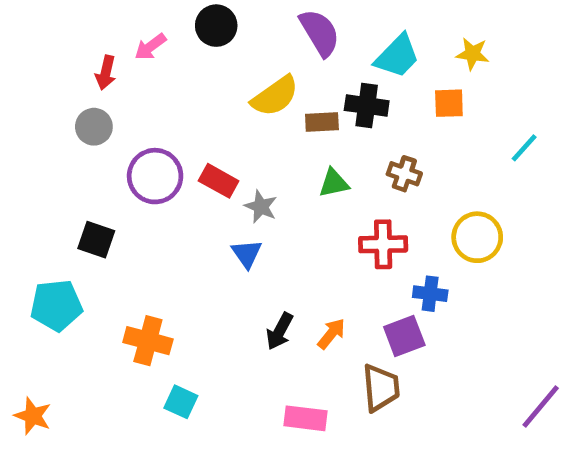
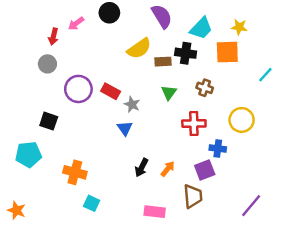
orange square: (449, 103) -> (227, 52), size x1.5
green triangle: (334, 183) -> (169, 93), turned -42
purple line: (541, 407) -> (251, 206), moved

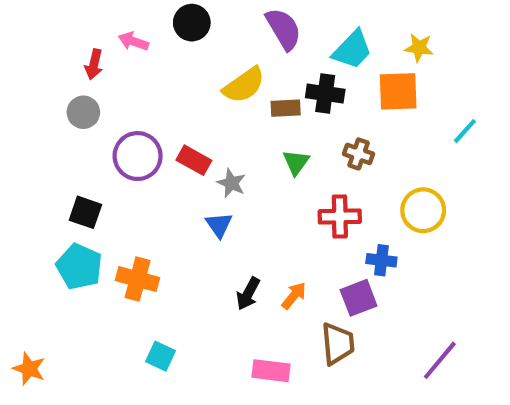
pink arrow: (76, 23) -> (133, 41), turned 56
cyan pentagon: (28, 154) -> (79, 267), moved, turned 30
orange cross: (75, 172) -> (138, 279), moved

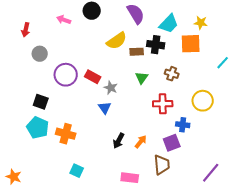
red arrow: (94, 64) -> (26, 30), moved

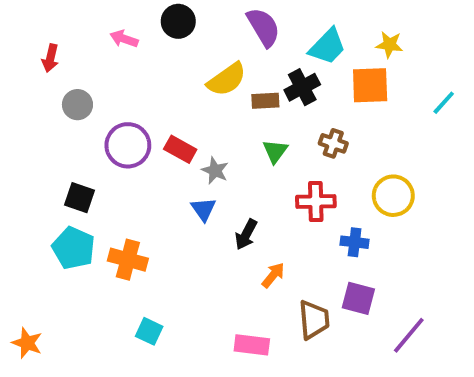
black cross: (156, 45) -> (302, 87), turned -36
cyan line: (223, 63) -> (444, 103), moved
black arrow: (119, 141) -> (246, 234), moved
purple square: (172, 143) -> (358, 298), moved, turned 36

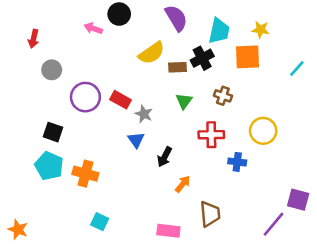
pink arrow: (124, 39) -> (93, 28), moved
cyan trapezoid: (327, 47) -> (219, 31), turned -32
purple square: (358, 298) -> (298, 200), moved

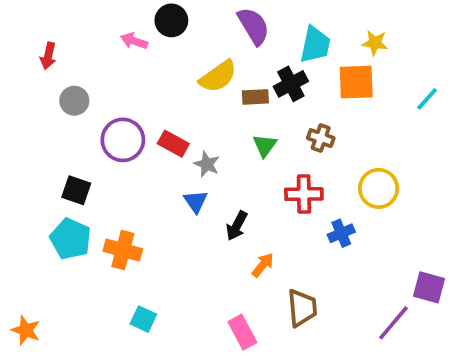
blue cross: (237, 162) -> (341, 233), turned -30
pink rectangle: (168, 231) -> (242, 332), turned 55

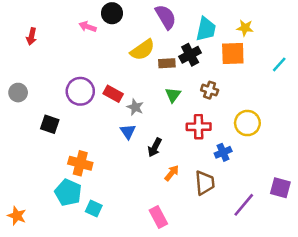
gray circle: (74, 101) -> (18, 93), moved
cyan pentagon: (71, 239) -> (68, 193), moved
brown trapezoid: (302, 308) -> (205, 183), moved
purple line: (394, 323) -> (244, 205), moved

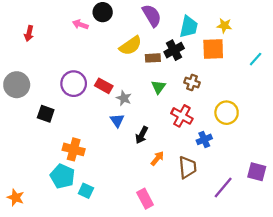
gray circle: (18, 93) -> (17, 85), size x1.5
red cross: (199, 127) -> (182, 116), turned 30

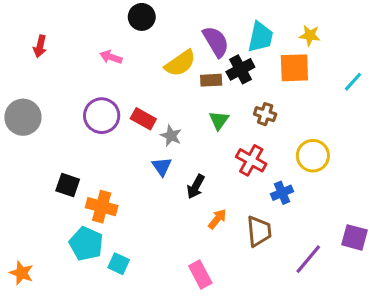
purple semicircle: (152, 16) -> (216, 42), moved
pink arrow: (80, 24) -> (111, 57), moved
black square: (46, 114) -> (68, 185), moved

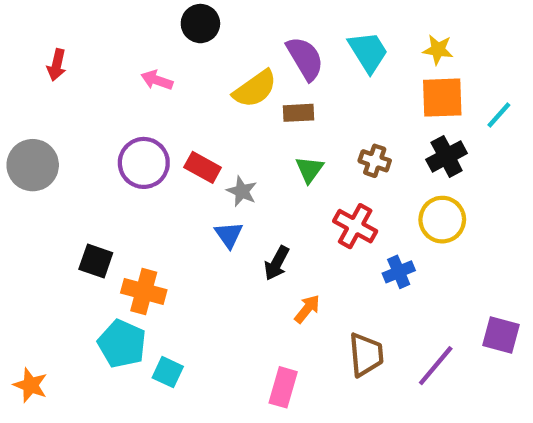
cyan trapezoid: (260, 37) -> (368, 52), turned -44
orange square: (294, 68) -> (442, 98), moved
black cross: (240, 69) -> (447, 156), moved
brown trapezoid: (259, 231) -> (366, 355), moved
pink rectangle: (200, 274) -> (283, 387), turned 44

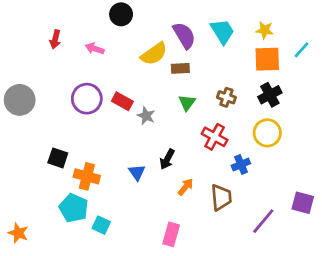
red arrow: (57, 65) -> (55, 39), moved
cyan line: (499, 115) -> (302, 50), moved
blue triangle: (229, 235) -> (137, 172), moved
brown trapezoid: (366, 355) -> (221, 197), moved

